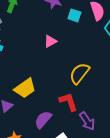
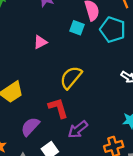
cyan square: (74, 15) -> (77, 28), moved
purple arrow: (87, 121) -> (78, 129), turned 84

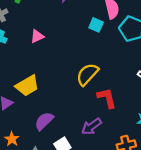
pink triangle: (40, 42) -> (37, 36), moved
red L-shape: (58, 108) -> (107, 98), moved

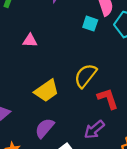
pink triangle: (37, 36) -> (30, 41), turned 32
yellow trapezoid: (27, 86) -> (47, 91), moved

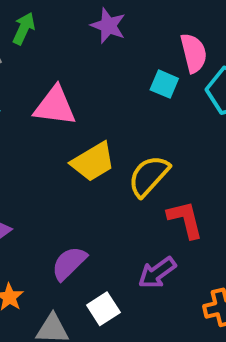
pink triangle: (30, 41) -> (55, 106), size x1.6
yellow trapezoid: (47, 91) -> (93, 162), moved

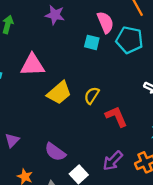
yellow semicircle: (149, 176) -> (92, 95), size x0.7
purple semicircle: (69, 263) -> (55, 152), turned -90
purple arrow: (157, 273) -> (113, 161), moved

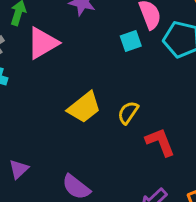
cyan square: (92, 42) -> (131, 41), turned -35
pink triangle: (32, 65) -> (43, 43), moved, turned -30

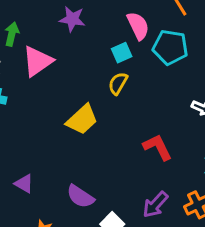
yellow semicircle: (128, 113) -> (118, 83), moved
purple triangle: (19, 169) -> (24, 184), turned -42

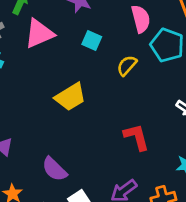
cyan square: (122, 53) -> (92, 40), moved, turned 36
yellow semicircle: (118, 83) -> (127, 66), moved

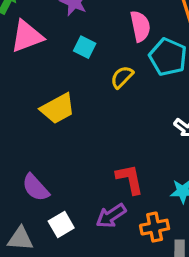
red L-shape: (136, 137) -> (130, 179), moved

